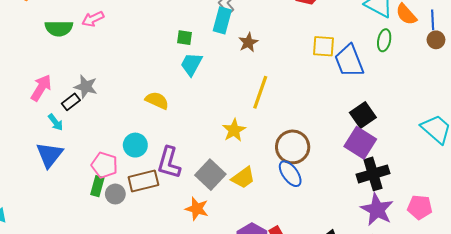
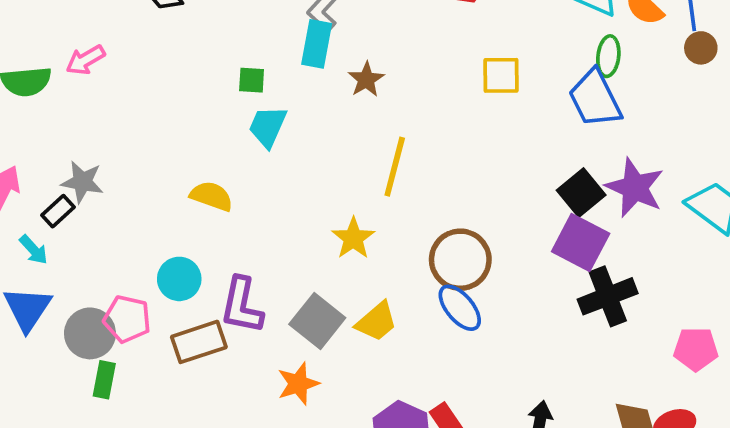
blue trapezoid: (349, 61) -> (595, 99), moved
green rectangle: (97, 186) -> (104, 380), moved
gray circle: (115, 194) -> (90, 333), moved, size x1.4
orange star: (197, 209) -> (298, 384), turned -30
purple star: (377, 210) -> (635, 188), moved

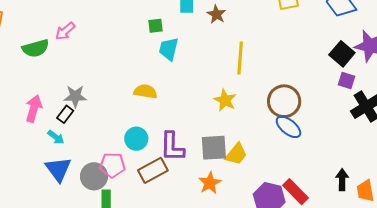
purple square: (581, 242) -> (346, 80), size x0.6
gray square: (317, 321) -> (214, 148), turned -32
yellow trapezoid: (376, 322) -> (236, 154), moved

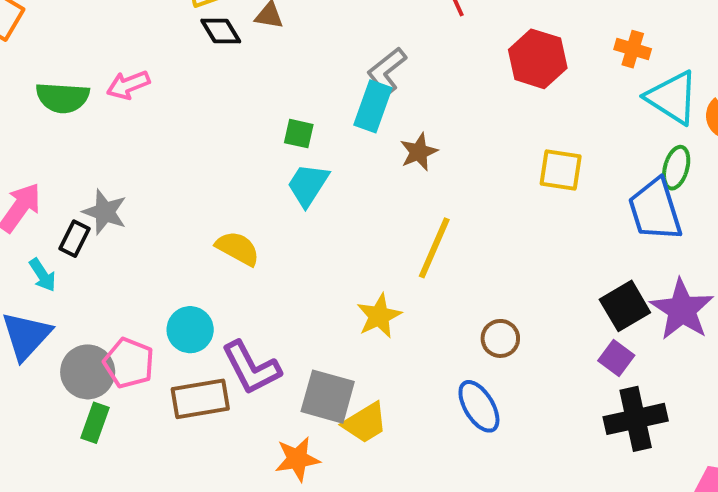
brown circle: (284, 101) -> (500, 338), moved, size x0.6
black rectangle: (65, 114) -> (74, 239), turned -30
purple L-shape: (172, 147) -> (251, 368), turned -48

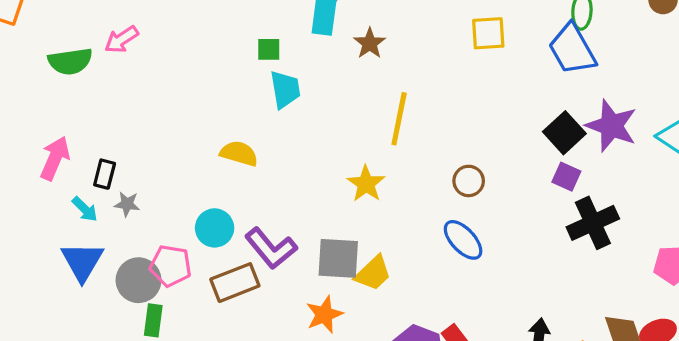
cyan trapezoid: (308, 185) -> (285, 89), turned 150
gray star: (105, 212) -> (127, 204), moved, size x0.7

